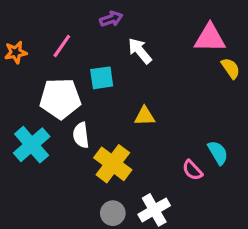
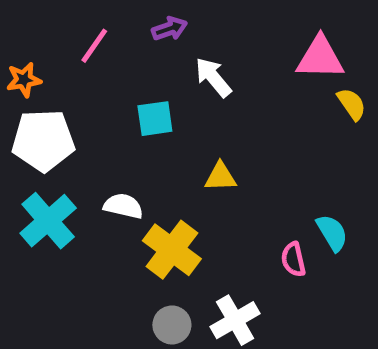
pink line: (62, 46) -> (94, 46), moved
white pentagon: (60, 99) -> (43, 140), moved
white semicircle: (81, 135) -> (123, 206), turned 110
pink semicircle: (192, 170) -> (293, 259), turned 30

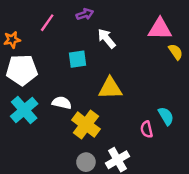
yellow triangle: (220, 177) -> (110, 88), size x1.5

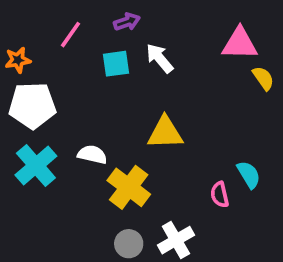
cyan square: (77, 59) -> (116, 64), moved

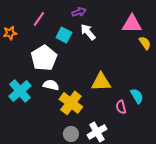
purple arrow: (127, 22) -> (79, 12), moved
cyan square: (116, 64) -> (64, 35), turned 35
white pentagon: (32, 105) -> (44, 58), moved, turned -30
yellow triangle: (165, 133) -> (101, 82), moved

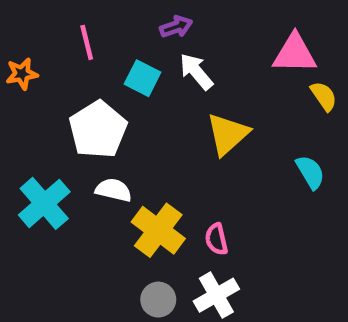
pink line: (39, 19) -> (87, 42), turned -49
yellow triangle: (101, 82) -> (228, 134), moved, turned -40
cyan semicircle: (137, 96) -> (310, 172), moved
pink semicircle: (121, 107) -> (216, 239), moved

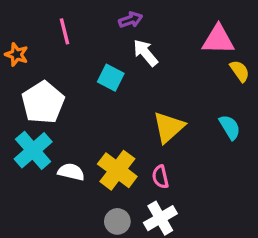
orange star: (22, 74) -> (17, 54), turned 30
cyan square: (143, 78) -> (111, 78), moved
white pentagon: (98, 130) -> (43, 102), moved
yellow triangle: (228, 134) -> (169, 127), moved
white semicircle: (114, 190) -> (71, 172), moved

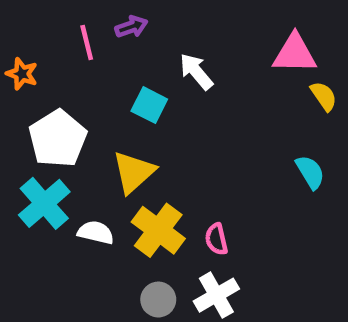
purple arrow: (131, 20) -> (131, 27), moved
yellow triangle: (169, 127) -> (134, 172), moved

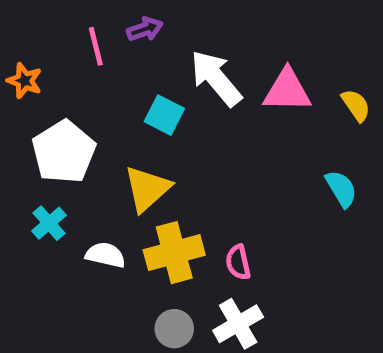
pink triangle: (295, 54) -> (287, 90), moved
white arrow: (196, 72) -> (216, 78), size x1.4
cyan cross: (44, 203) -> (49, 223), size x0.6
yellow cross: (158, 230) -> (174, 253), turned 38

